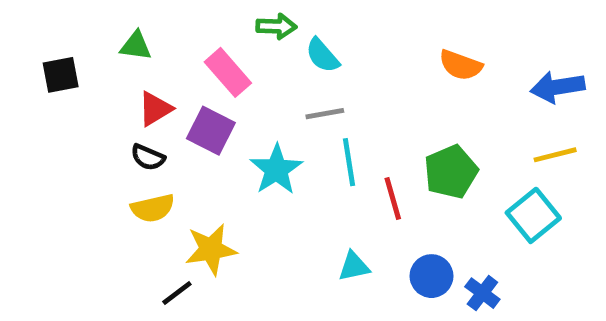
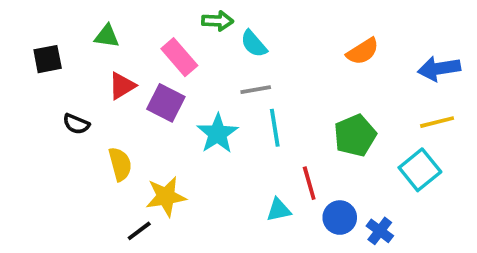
orange semicircle: (461, 65) -> (363, 51), turned -52
black semicircle: (148, 157) -> (76, 124), moved
red line: (393, 198) -> (309, 183), moved
yellow semicircle: (153, 208) -> (120, 164), turned -92

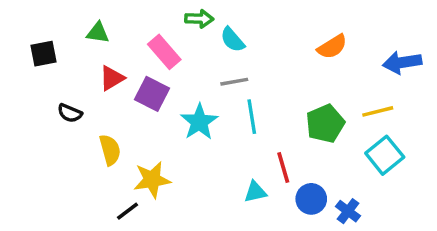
yellow line: (437, 122) -> (378, 111), moved

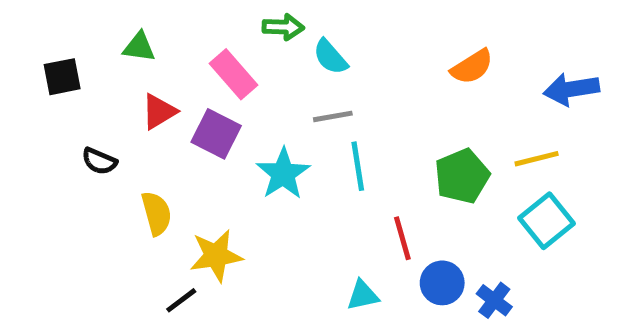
cyan triangle: (255, 192) -> (363, 295), moved

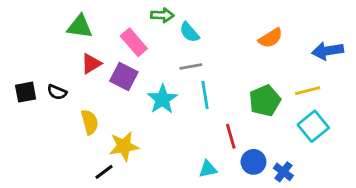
green triangle: (139, 47) -> (80, 27), size x1.4
black square: (62, 77) -> (26, 92), moved

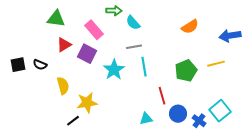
cyan square: (313, 126) -> (220, 111), moved

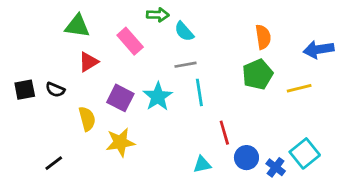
orange semicircle: (190, 27) -> (263, 37), turned -66
purple square: (87, 54) -> (120, 98), moved
green pentagon: (186, 71) -> (258, 74), moved
black line: (73, 121) -> (54, 163), moved

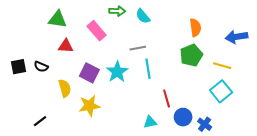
cyan semicircle: (184, 31) -> (143, 16), moved
red triangle: (88, 62) -> (66, 46), turned 35
yellow line: (299, 88) -> (222, 66), turned 30
cyan square: (305, 153) -> (221, 91), moved

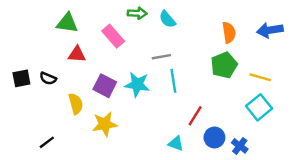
blue arrow: (236, 37) -> (270, 30), moved
cyan star: (117, 72) -> (137, 84), turned -30
red line: (167, 99) -> (195, 116), turned 48
cyan triangle: (150, 122) -> (176, 144), turned 32

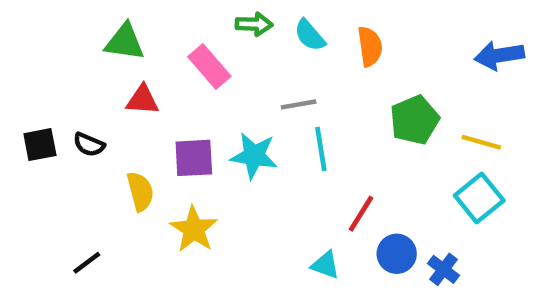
orange semicircle: (229, 33) -> (370, 46), moved
purple square: (105, 86) -> (194, 158), turned -30
yellow star: (105, 124) -> (194, 229), turned -30

